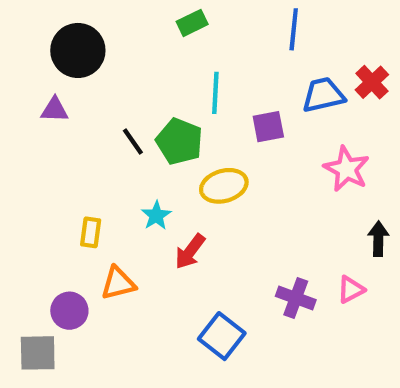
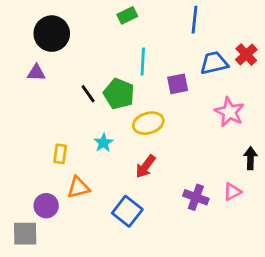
red arrow: (190, 251) -> (145, 166), moved
blue square: (222, 336) -> (127, 211), moved

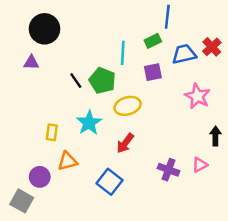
green rectangle: (127, 15) -> (153, 41), moved
cyan star: (104, 143) -> (89, 123), size x1.5
gray square: (25, 234) -> (22, 201), turned 30

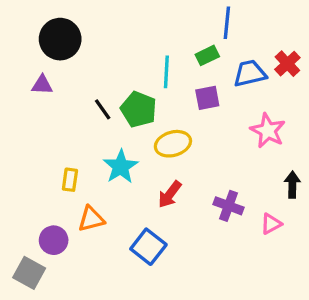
purple cross: (168, 170) -> (229, 206), moved

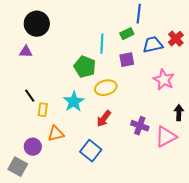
black line: (103, 109) -> (30, 96), moved
pink triangle: (271, 224) -> (166, 137), size x1.6

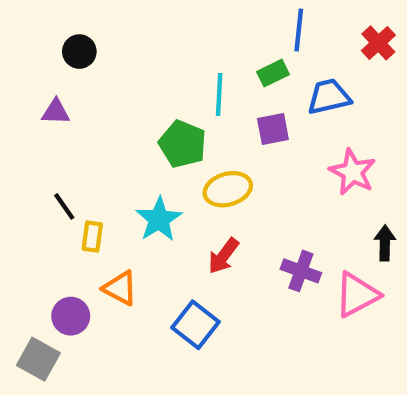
black circle: (37, 24) -> (79, 52), size x0.6
red cross: (176, 39) -> (378, 43), moved
orange triangle: (56, 134) -> (120, 288), turned 42

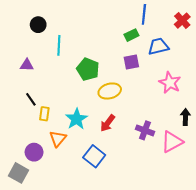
cyan line: (219, 95) -> (59, 45), moved
purple triangle: (56, 112) -> (27, 65), moved
cyan star: (159, 219) -> (77, 119), moved
orange triangle: (120, 288) -> (58, 139), turned 42

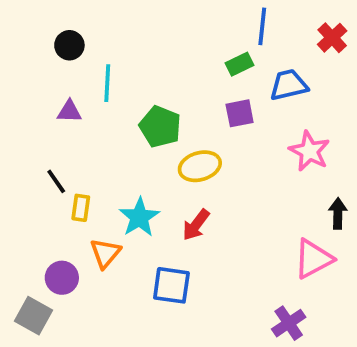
purple triangle: (27, 65) -> (69, 111), moved
purple cross: (145, 130) -> (289, 323), moved, turned 36
blue square: (94, 156) -> (171, 285), turned -30

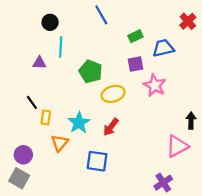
blue line: (262, 26) -> (101, 15), moved, turned -36
black circle: (69, 45) -> (50, 22), moved
pink star: (309, 151) -> (155, 85), moved
purple circle: (62, 278) -> (23, 155), moved

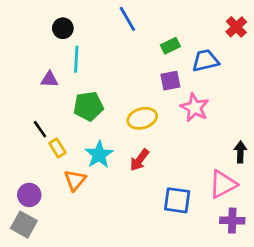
green pentagon: (91, 71) -> (88, 106), moved, turned -30
yellow rectangle: (46, 117) -> (57, 148), turned -40
blue square: (97, 161) -> (177, 200), moved
purple cross: (163, 183) -> (232, 221), moved, turned 36

